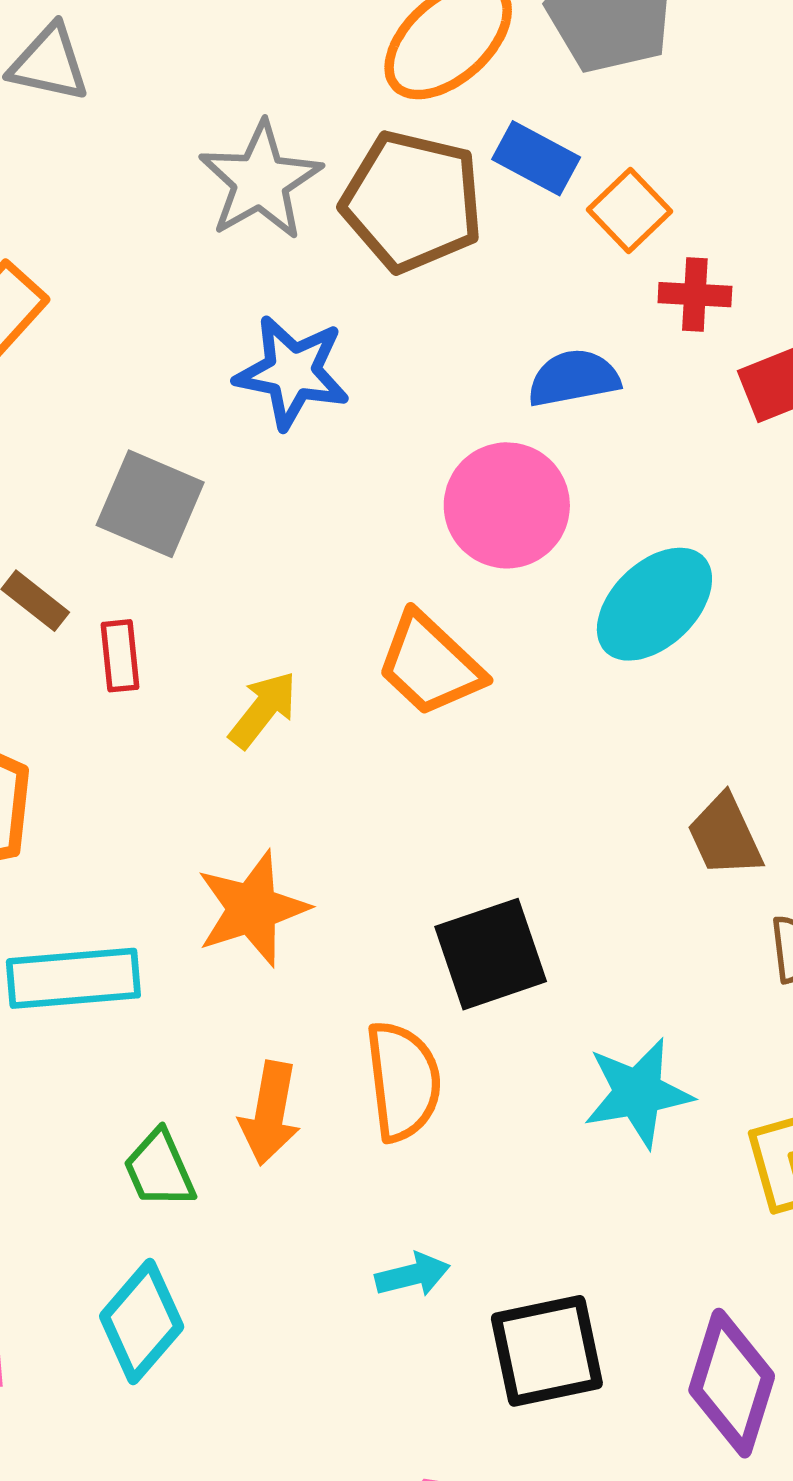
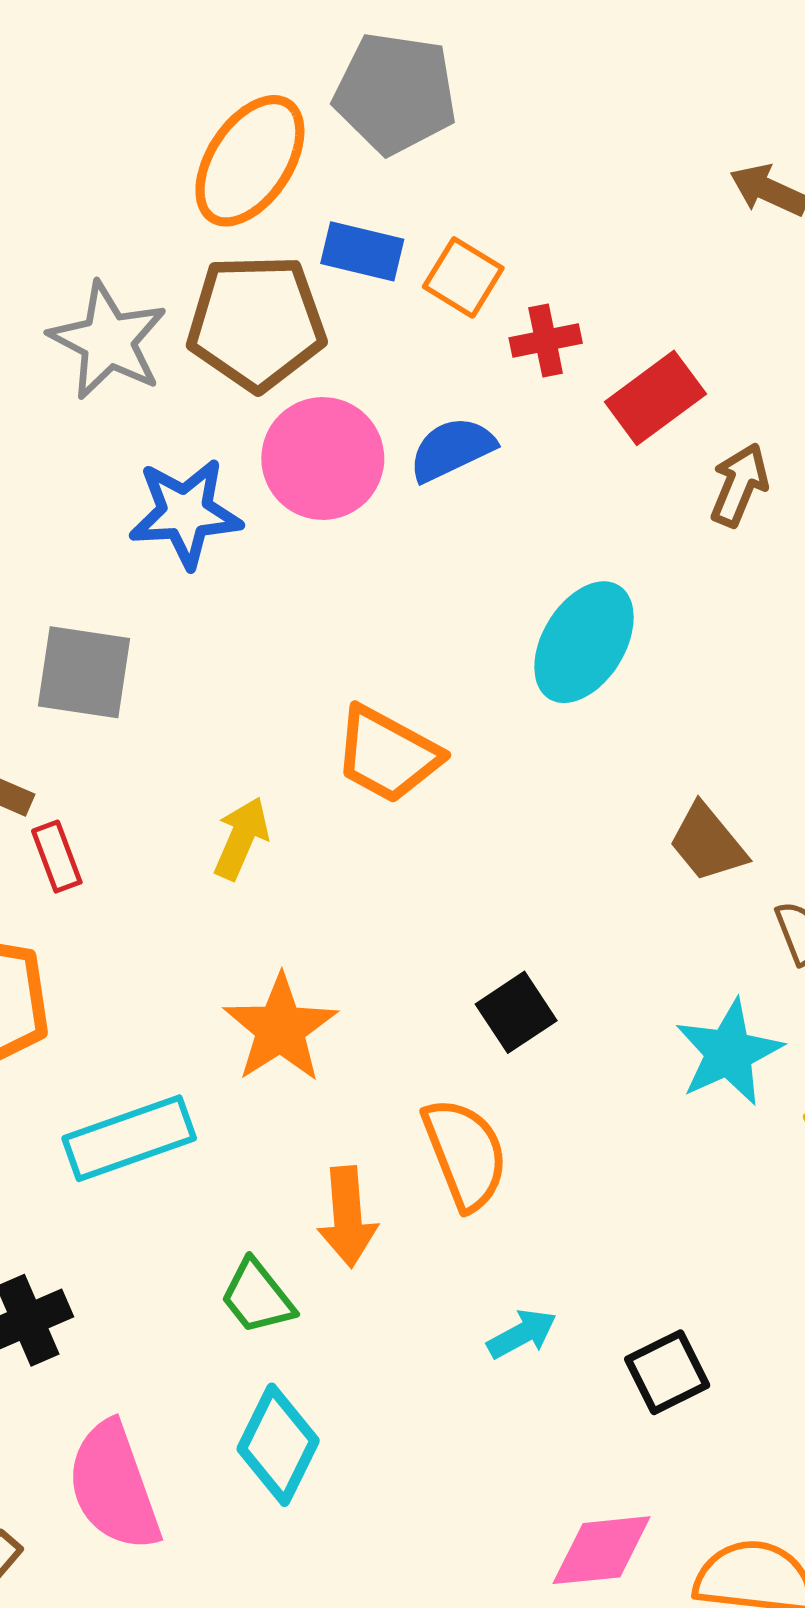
pink circle: (507, 505) -> (323, 459), moved
red rectangle: (120, 656) -> (57, 857), moved
black square: (491, 954) -> (516, 1012), size x0.7
cyan star: (638, 1093) -> (729, 1052), moved
black square: (547, 1351) -> (667, 1372), size x0.7

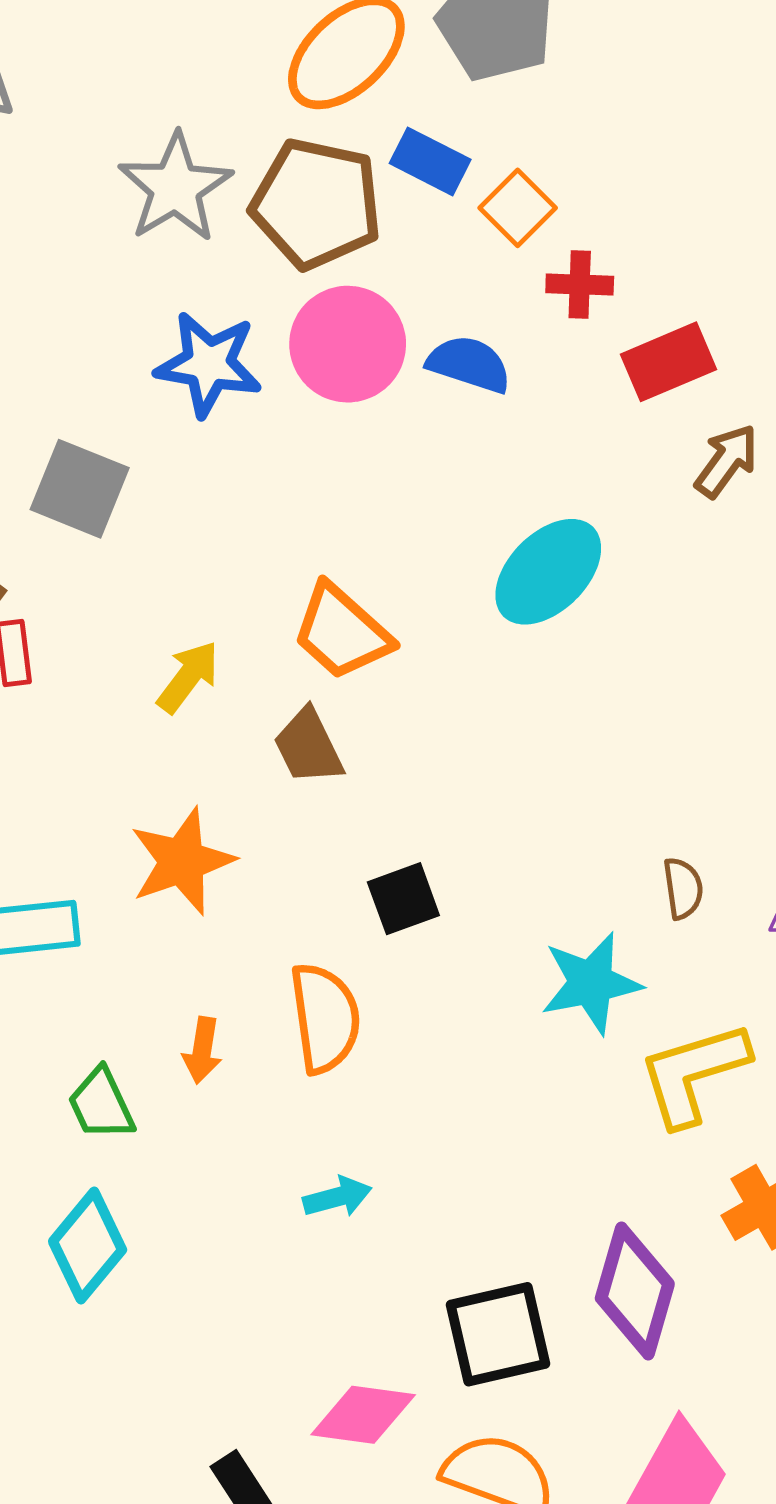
blue semicircle: (452, 449) -> (469, 364), turned 30
brown trapezoid: (708, 843) -> (308, 747), moved
orange arrow: (347, 1217) -> (202, 1050), size x0.7
black square: (667, 1372) -> (498, 1334), moved, size x1.4

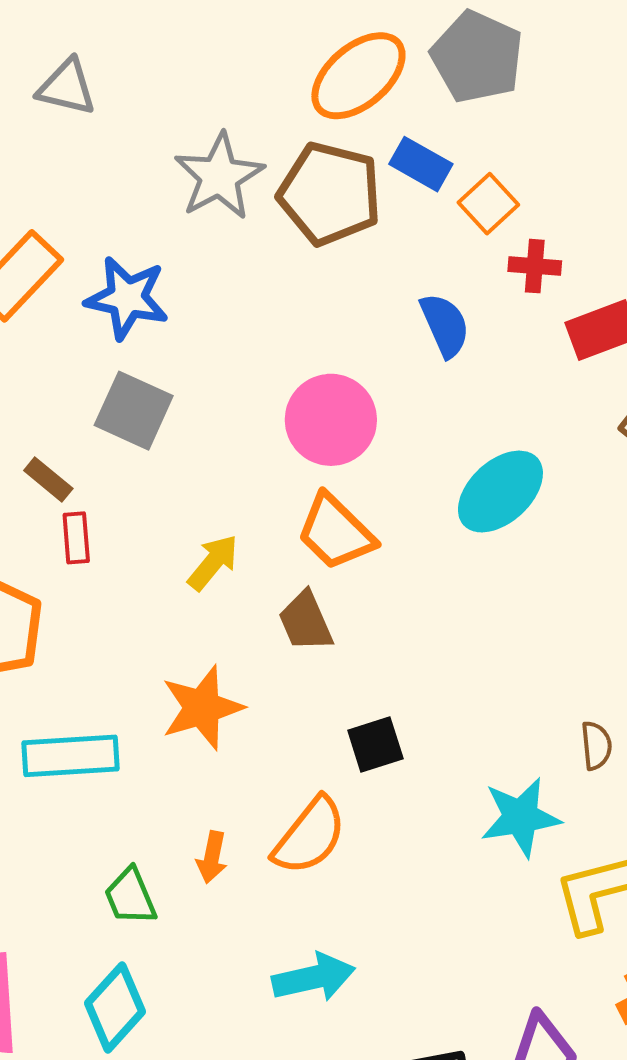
pink circle: (348, 344) -> (331, 420), moved
blue star: (209, 364) -> (127, 298), moved
blue semicircle: (469, 364) -> (445, 325), turned 46
orange semicircle: (325, 1018) -> (310, 836), turned 44
cyan arrow: (337, 1197) -> (314, 978), size x1.5

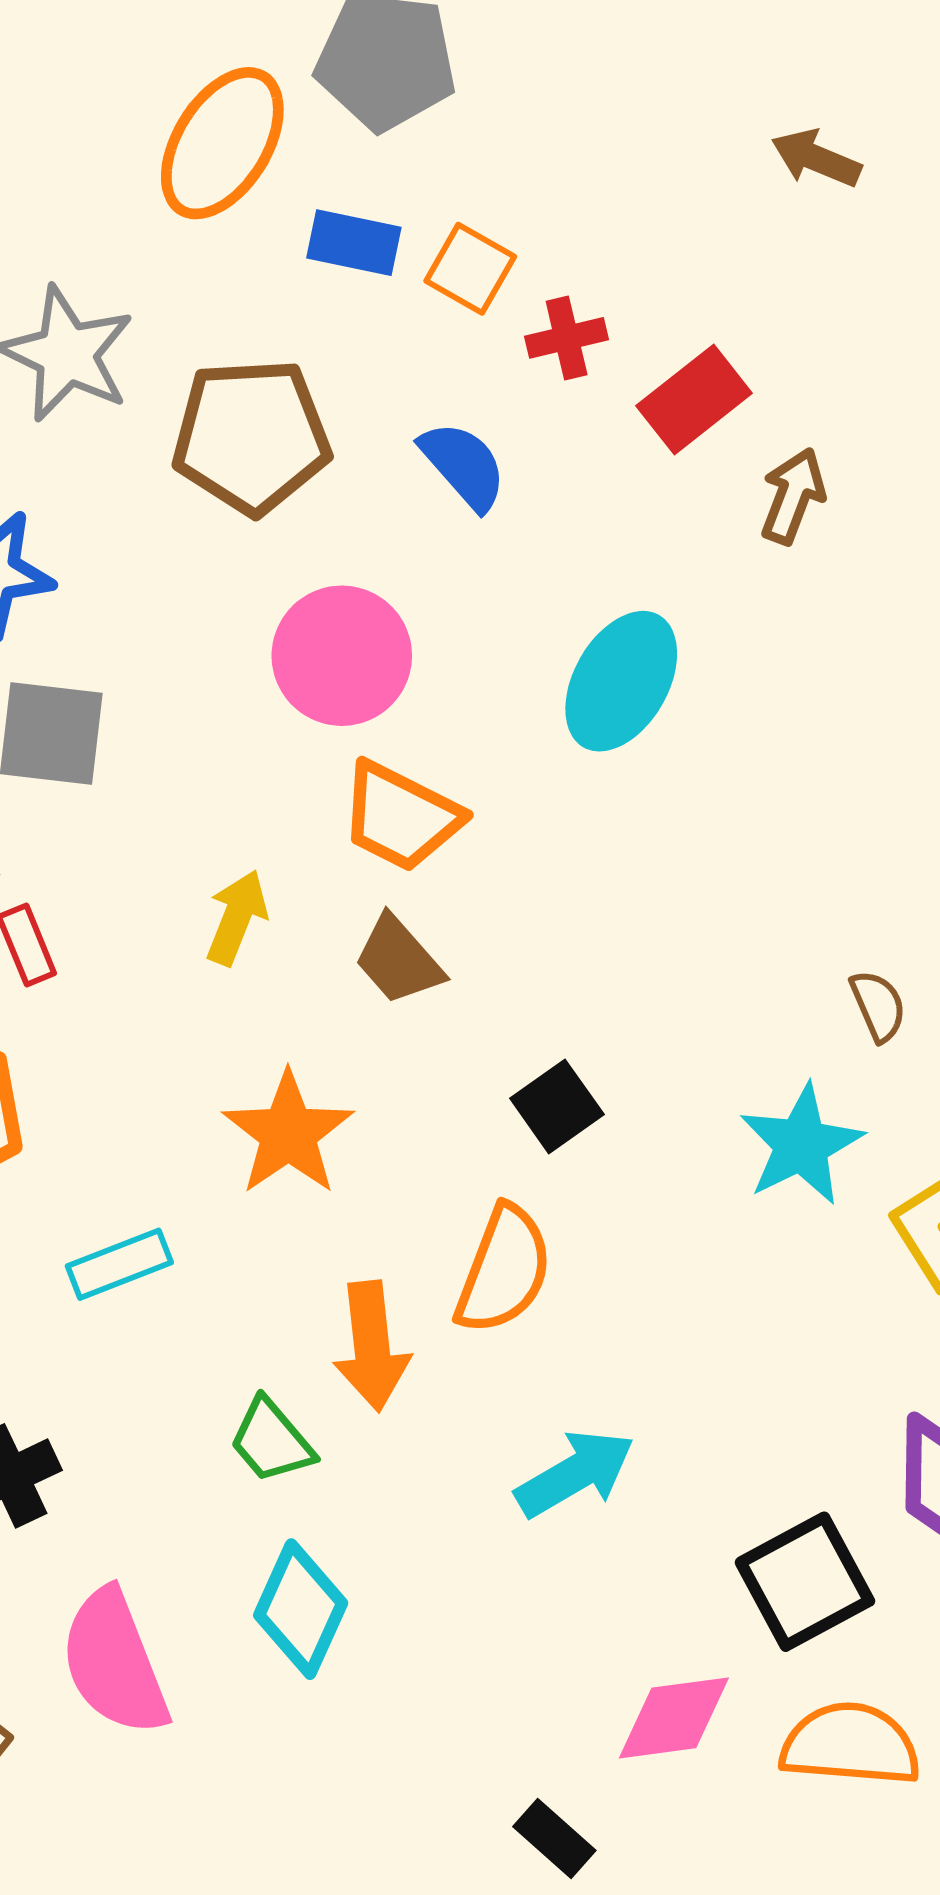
brown pentagon: (330, 194) -> (251, 436), moved
cyan rectangle: (71, 756) -> (119, 1264), size x0.7
orange arrow: (212, 857) -> (372, 1346), size x1.6

